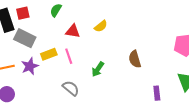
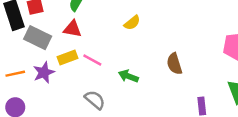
red triangle: (73, 31) -> (72, 29), moved
pink line: (69, 56) -> (92, 60), turned -42
green arrow: (98, 69) -> (128, 76), turned 77

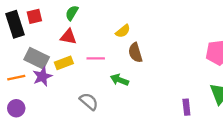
gray rectangle: (38, 38) -> (37, 58), moved
pink line: (92, 60) -> (96, 58), moved, turned -30
brown semicircle: (174, 64) -> (135, 53), moved

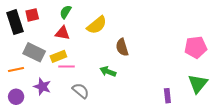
yellow semicircle: (123, 31) -> (97, 25), moved, size x1.5
pink line: (96, 58) -> (67, 66), moved
purple star: (42, 76) -> (42, 87), moved, turned -30

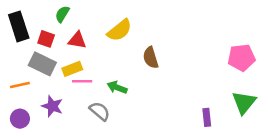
green semicircle: (66, 12) -> (62, 14), moved
red square: (32, 15) -> (46, 39), moved, turned 32
green arrow: (108, 71) -> (117, 87), moved

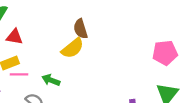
yellow semicircle: (120, 30) -> (73, 48), moved
brown semicircle: (151, 58) -> (81, 29), moved

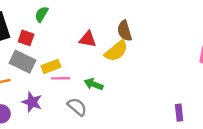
red triangle: (14, 37) -> (88, 39), moved

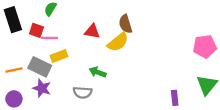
gray rectangle: (23, 62) -> (40, 67), moved
pink line: (60, 78) -> (49, 38), moved
gray semicircle: (77, 107) -> (83, 92), turned 144

